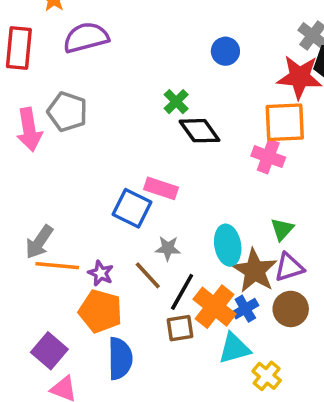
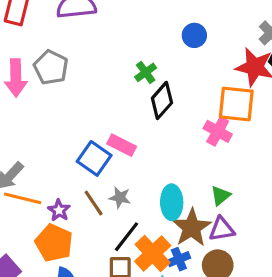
black diamond: (199, 131) -> (162, 100), turned 69
brown line: (148, 275) -> (94, 203), moved

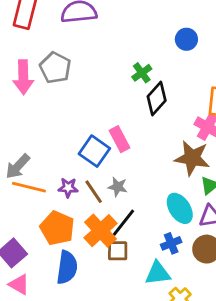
pink rectangle: (122, 145) -> (120, 139), turned 35
cyan ellipse: (172, 202) -> (180, 208), moved, turned -32
purple star: (59, 210) -> (68, 188), moved, turned -30
brown star: (192, 228) -> (192, 158), moved, turned -30
orange cross: (153, 253) -> (101, 231), moved

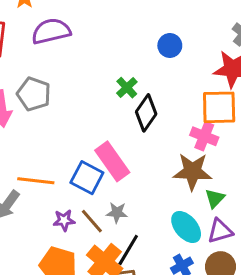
pink rectangle: (120, 139) -> (112, 161), size x1.4
orange line: (29, 187) -> (36, 181), moved

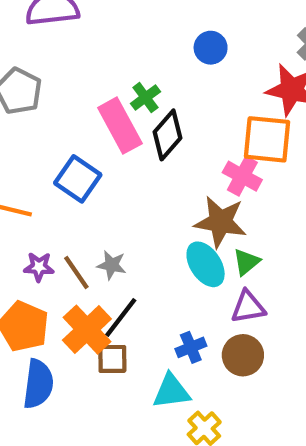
pink rectangle: (112, 161) -> (120, 126), moved
blue square: (87, 178) -> (78, 179), moved
cyan ellipse: (186, 227) -> (206, 264), moved

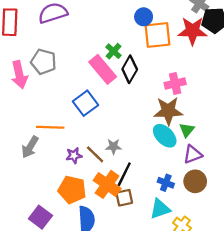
orange square: (267, 139) -> (157, 35), moved
pink cross: (242, 176) -> (175, 83), turned -30
blue square: (78, 179) -> (85, 103), turned 30
blue cross: (191, 347) -> (166, 183), turned -35

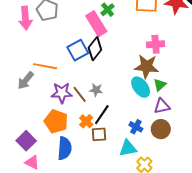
black diamond: (130, 69) -> (95, 49), moved
purple star: (74, 155) -> (62, 93), size x1.5
orange cross: (107, 184) -> (86, 121), size x0.6

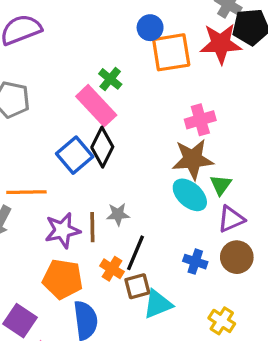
brown line: (80, 94) -> (92, 227), turned 48
cyan triangle: (128, 148) -> (158, 304), moved

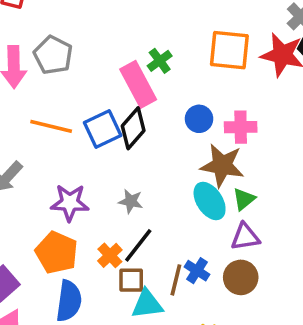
blue circle: (150, 28) -> (199, 119), moved
orange line: (26, 192) -> (51, 126), moved
brown line: (92, 227) -> (176, 280), moved

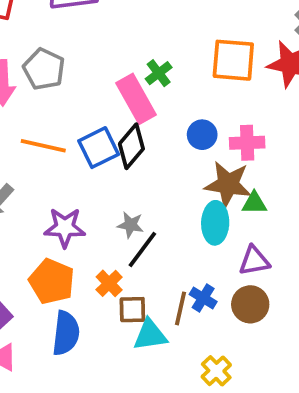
green triangle: (244, 199) -> (254, 203), moved, turned 40
cyan ellipse: (210, 201) -> (215, 223), turned 36
black line: (138, 245) -> (142, 249), moved

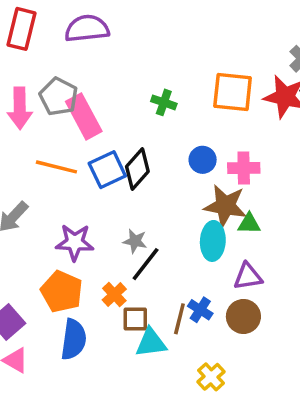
green cross: (159, 73) -> (164, 102), turned -35
pink rectangle: (136, 99) -> (84, 116), moved

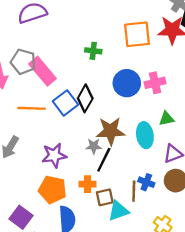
blue circle: (203, 160) -> (127, 83), size x1.5
brown star: (225, 206) -> (111, 131), moved
orange cross: (114, 294) -> (88, 184), turned -35

